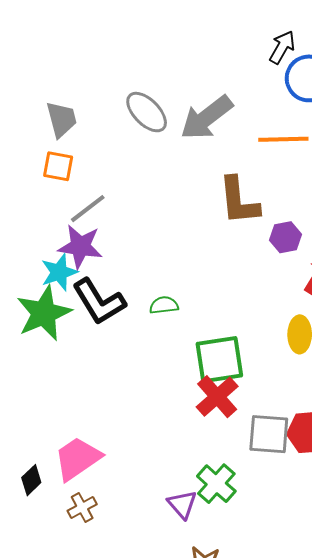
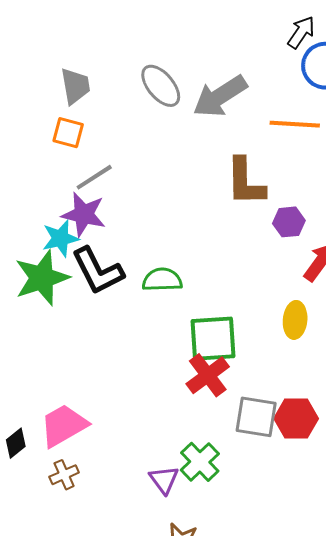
green semicircle: (164, 305) -> (162, 280), size x1.4

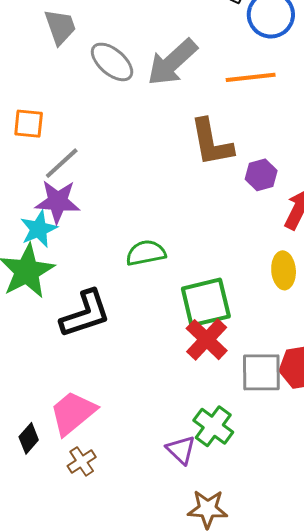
gray trapezoid: (75, 86) -> (60, 27), moved
black L-shape: (98, 271) -> (85, 314), moved, turned -72

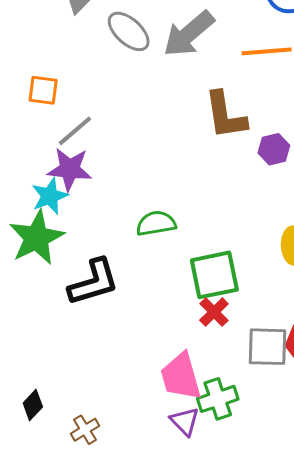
red cross: (207, 340) -> (214, 312), size x0.7
pink trapezoid: (73, 413) -> (181, 376), moved, turned -68
green cross: (213, 426) -> (218, 399), turned 33

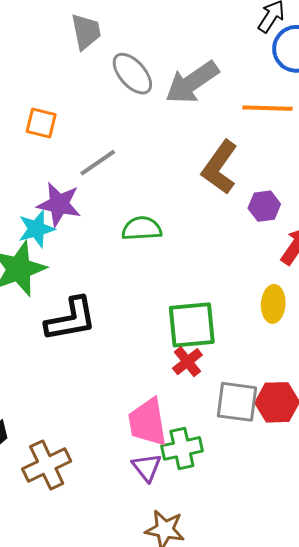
brown L-shape: (225, 115) -> (220, 167), turned 38
gray line: (75, 131) -> (98, 163), moved
green semicircle: (156, 223) -> (142, 229), moved
brown cross: (85, 430) -> (47, 465), size x1.6

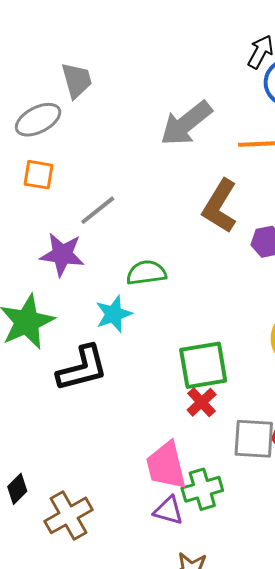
gray ellipse: (132, 74) -> (38, 120), moved, turned -72
cyan star: (36, 229) -> (114, 314), moved
purple triangle: (147, 467) -> (168, 511), turned -32

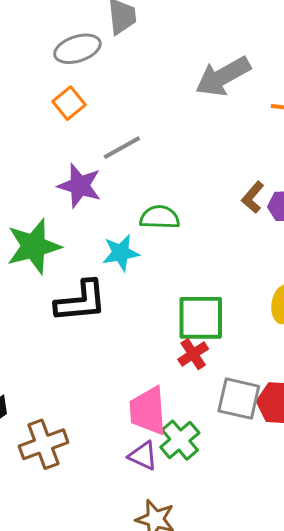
orange square: (39, 175) -> (69, 103), turned 32
brown L-shape: (220, 206) -> (253, 197), moved, size x0.6
green cross: (202, 489) -> (180, 440), turned -33

